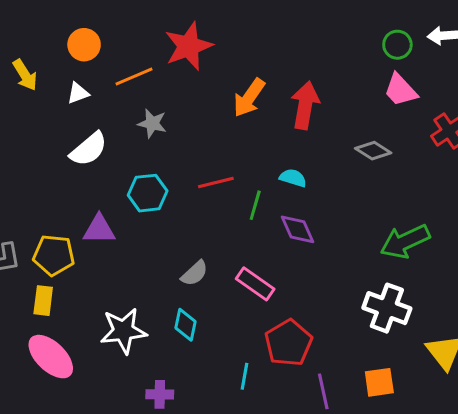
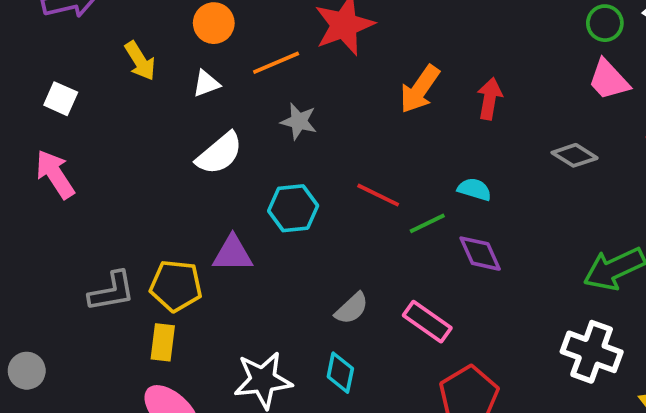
red arrow: (305, 105) -> (490, 99), size x0.7
red line: (216, 182) -> (378, 195), turned 40
green line: (255, 205) -> (427, 223), turned 48

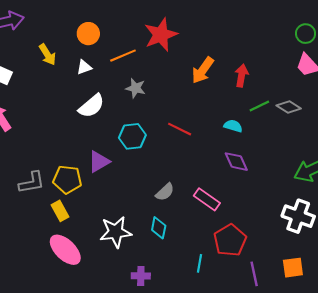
green line: (427, 223) -> (259, 106), moved
purple triangle: (233, 254) -> (99, 162), turned -30
yellow rectangle: (163, 342) -> (60, 211), turned -36

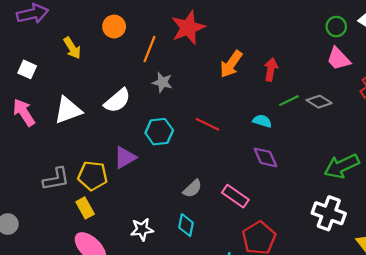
orange line: (123, 56) -> (149, 49), turned -45
white triangle: (84, 67) -> (68, 110), moved, size x1.8
white star: (116, 232) -> (142, 229), size x0.7

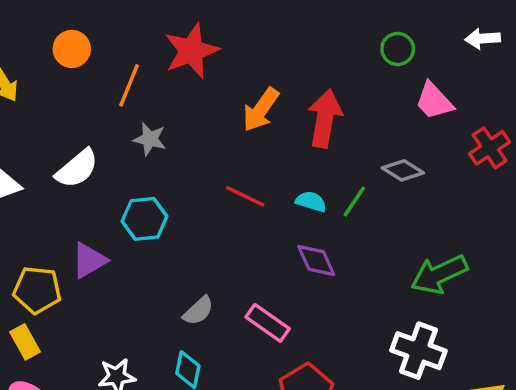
green circle: (336, 27) -> (398, 49), moved
red arrow: (271, 69) -> (325, 118), size x1.5
green line: (289, 101) -> (354, 202), moved, turned -30
red line: (207, 124) -> (245, 196), moved

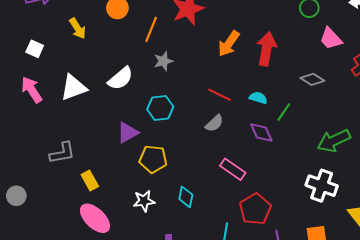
gray star: (150, 139) -> (163, 61), turned -30
green line: (354, 202) -> (284, 112), moved
yellow pentagon: (37, 290) -> (153, 159), moved
gray semicircle: (198, 311) -> (214, 123), moved

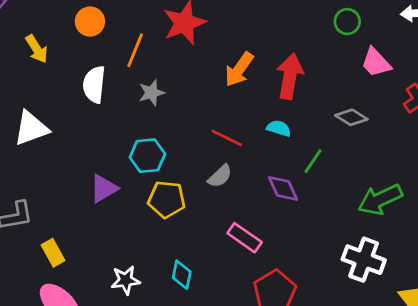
white semicircle: (120, 78) -> (94, 84), moved, turned 136
cyan semicircle: (258, 98) -> (279, 128), moved
yellow pentagon: (153, 159) -> (167, 199), moved

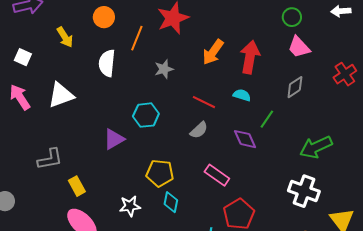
pink trapezoid: (376, 63) -> (299, 47), moved
gray star: (152, 93) -> (164, 69), moved
gray diamond: (351, 117) -> (295, 87), turned -65
yellow pentagon: (167, 199) -> (160, 173), moved

